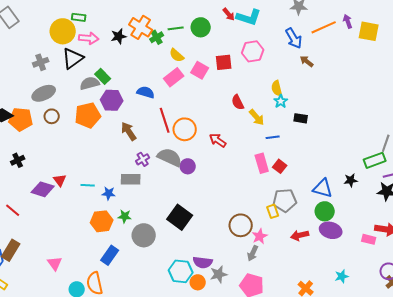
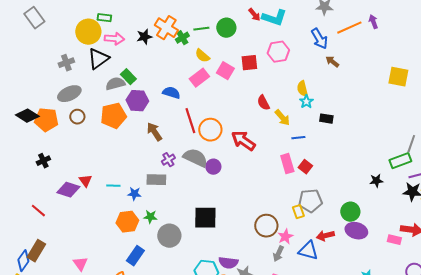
yellow square: (369, 31) -> (398, 77), moved
red arrow: (218, 140) -> (243, 141), size x1.4
blue triangle: (323, 188) -> (308, 251), moved
black square: (180, 217) -> (205, 218), turned -35

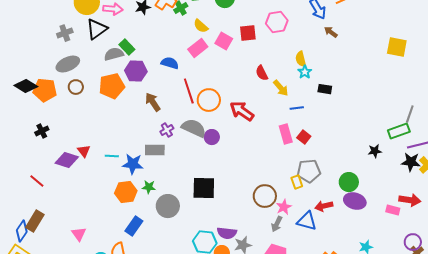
blue star: (134, 194) -> (133, 164), size x1.5

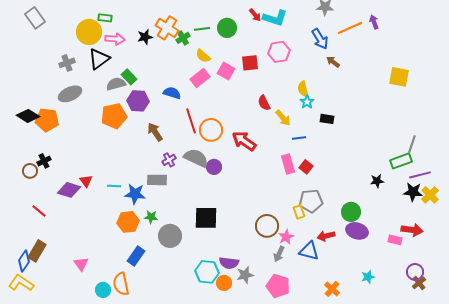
brown circle: (76, 87) -> (30, 171), moved

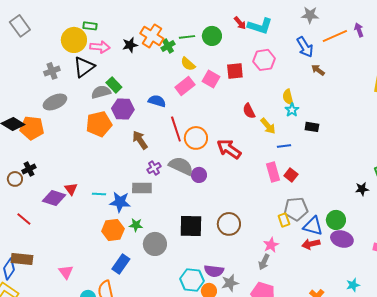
brown circle: (267, 226) -> (229, 224), moved
brown rectangle: (37, 251) -> (22, 259), turned 65
blue triangle: (309, 251) -> (313, 226), moved

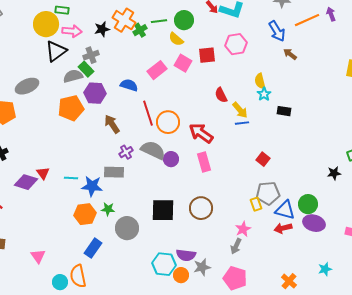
yellow semicircle: (188, 64) -> (176, 39), moved
gray cross: (52, 71) -> (91, 55), moved
blue line: (284, 146) -> (242, 123), moved
pink rectangle: (273, 172) -> (204, 162), moved

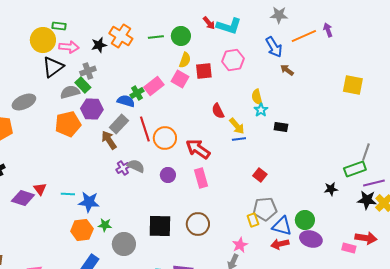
green cross: (140, 30) -> (137, 93), moved
yellow semicircle: (176, 39) -> (185, 60), moved, turned -112
gray semicircle: (153, 150) -> (136, 166), moved, size x0.7
gray rectangle: (114, 172) -> (119, 124), moved, turned -48

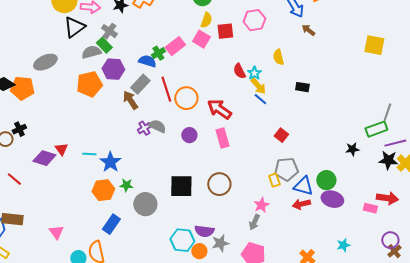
gray cross: (88, 71) -> (109, 31), turned -35
cyan star: (261, 110) -> (254, 73), moved
blue line: (239, 139) -> (260, 99), turned 48
blue star: (89, 202) -> (110, 162), turned 30

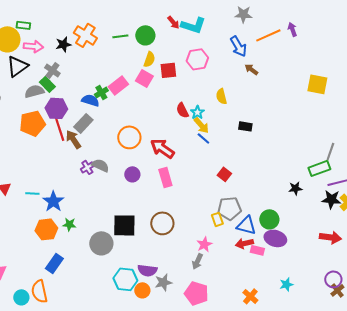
red line: (166, 89) -> (59, 128), moved
gray circle: (145, 204) -> (101, 243), moved
pink rectangle: (370, 208) -> (257, 250), moved

